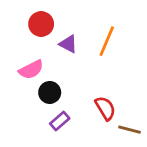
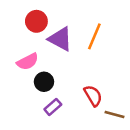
purple triangle: (68, 44) -> (60, 39), size x1.5

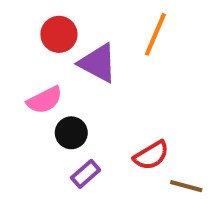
orange line: (94, 36) -> (155, 34), moved
red semicircle: (93, 96) -> (151, 155), turned 90

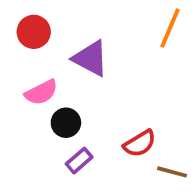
red circle: (59, 34) -> (34, 32), moved
orange line: (155, 34) -> (170, 28), moved

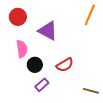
pink semicircle: (41, 92) -> (22, 49), turned -72
red semicircle: (140, 144) -> (65, 65), moved

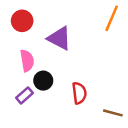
red semicircle: (65, 65) -> (79, 93), moved, turned -66
purple rectangle: (42, 85) -> (25, 95), moved

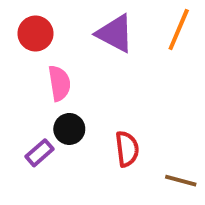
purple triangle: (59, 38) -> (115, 34), moved
pink semicircle: (27, 61) -> (59, 83), moved

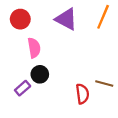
red semicircle: (127, 149) -> (82, 94), moved
brown line: (181, 181) -> (104, 84), moved

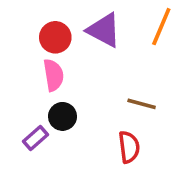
red circle: (20, 19) -> (55, 37), moved
brown line: (104, 84) -> (142, 104), moved

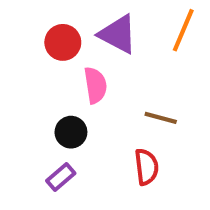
pink semicircle: (54, 75) -> (95, 85), moved
purple rectangle: (36, 138) -> (61, 177), moved

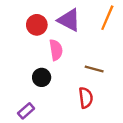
purple rectangle: (61, 177) -> (26, 111), moved

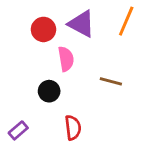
red semicircle: (86, 98) -> (73, 128), moved
purple rectangle: (26, 111) -> (18, 130), moved

